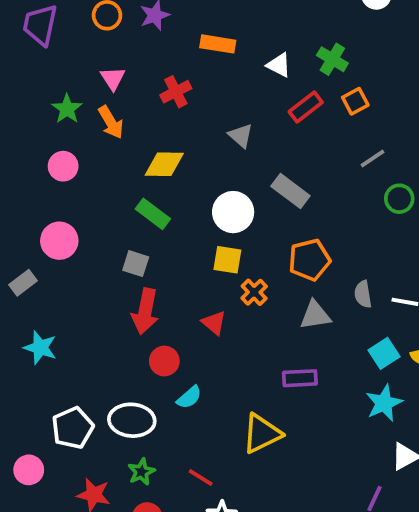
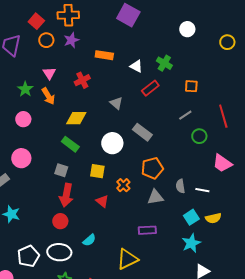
orange square: (355, 101) -> (191, 86), moved, turned 32
yellow square: (227, 260) -> (97, 171), moved
red circle: (164, 361) -> (60, 221), moved

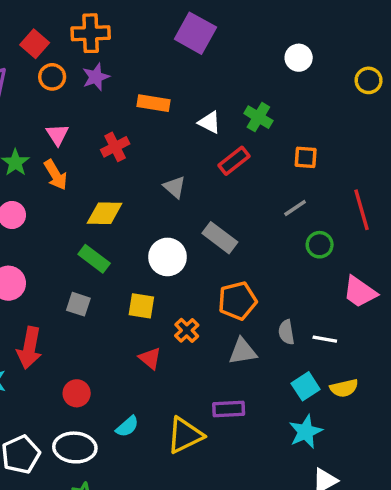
red arrow: (66, 195) -> (29, 348), moved
yellow triangle: (127, 259) -> (185, 435), moved

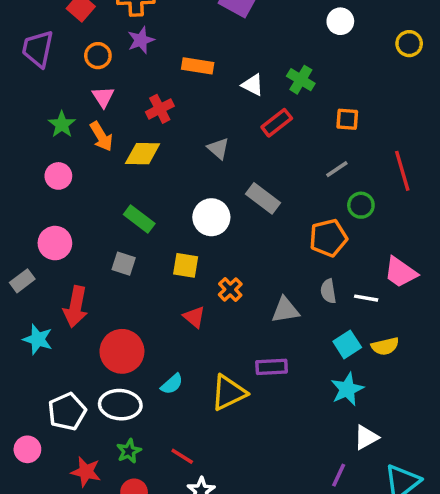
orange circle: (52, 77) -> (98, 56), moved
yellow diamond: (105, 213) -> (143, 154), moved
pink trapezoid: (360, 292) -> (401, 272), moved
orange pentagon: (237, 301) -> (328, 238), moved
red circle: (77, 393) -> (122, 351), size x1.6

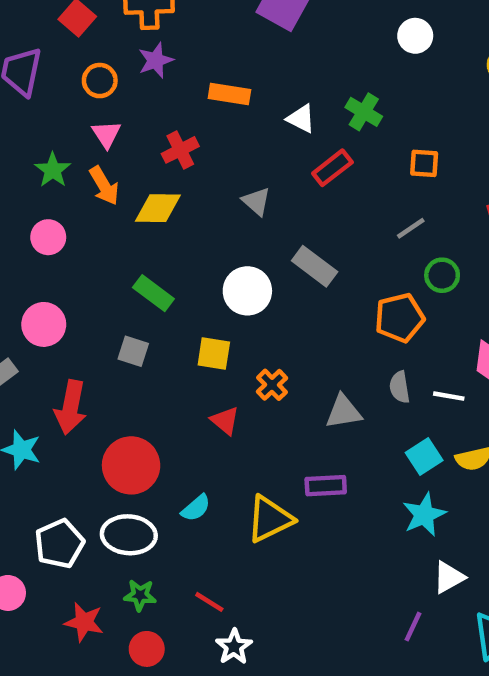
green star: (129, 451) -> (140, 595), turned 30

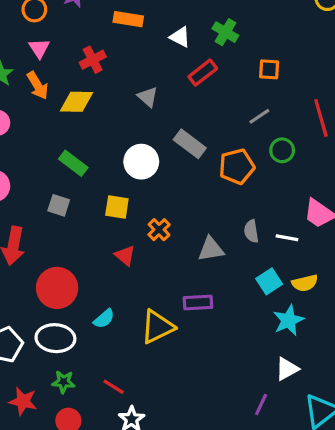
orange pentagon: (400, 318) -> (237, 166), moved
cyan star: (424, 515) -> (289, 320), moved

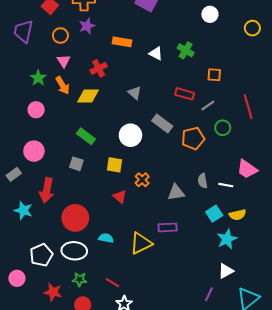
red rectangle: (203, 73) -> (185, 94), moved, turned 54
cyan semicircle: (104, 319) -> (106, 238), turned -128

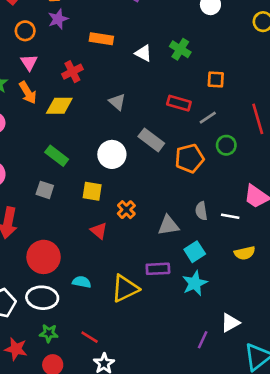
cyan square: (214, 214) -> (195, 252), moved
cyan star: (227, 239) -> (195, 283), moved
purple line: (209, 294) -> (203, 340), moved

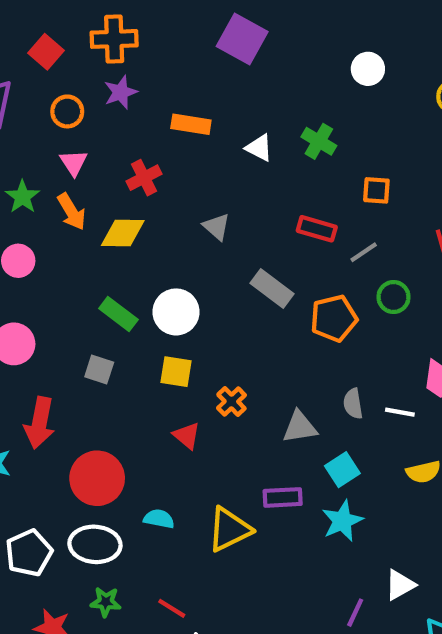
white circle: (112, 154) -> (176, 312), moved

